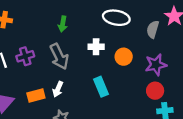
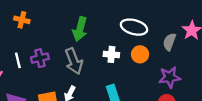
green arrow: (63, 24) -> (80, 29), size x1.5
orange circle: (124, 57) -> (140, 54), moved

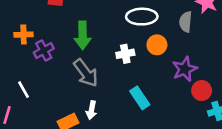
orange cross: (22, 20) -> (24, 35), moved
purple cross: (40, 58) -> (44, 50), moved
purple star: (170, 77) -> (185, 69), moved

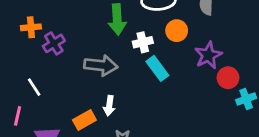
green arrow: (83, 35) -> (117, 19), moved
gray arrow: (86, 73) -> (101, 65), turned -44
cyan rectangle: (140, 98) -> (157, 68), moved

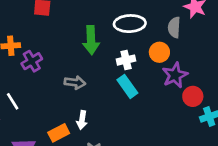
orange circle: (177, 31) -> (159, 52), moved
white cross: (143, 42) -> (126, 60), moved
gray arrow: (101, 65) -> (75, 82), size x0.7

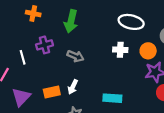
green arrow: (91, 40) -> (71, 21), moved
purple cross: (32, 61) -> (45, 45), moved
cyan rectangle: (127, 86) -> (112, 98), moved, turned -66

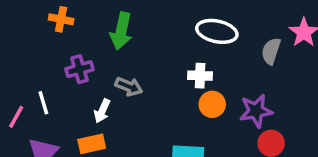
orange circle: (148, 51) -> (212, 104), moved
white line: (23, 57) -> (43, 103), moved
white arrow: (73, 87) -> (102, 111), moved

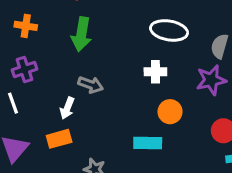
purple cross: (79, 69) -> (25, 70), moved
orange circle: (212, 104) -> (170, 112), moved
purple star: (256, 111) -> (211, 80), moved

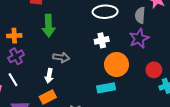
orange cross: (26, 26) -> (14, 36), moved
orange circle: (170, 112) -> (116, 65), size x1.5

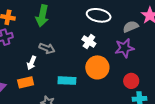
gray semicircle: (140, 15) -> (131, 27), turned 49
white cross: (102, 40) -> (89, 42), turned 32
cyan rectangle: (106, 88) -> (67, 81), moved

